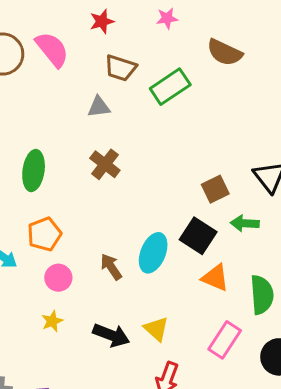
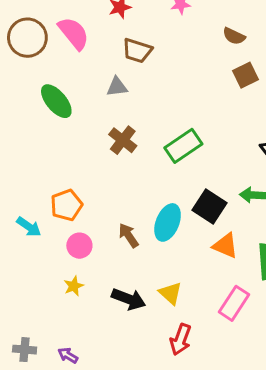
brown semicircle: (225, 52) -> (234, 36), size x0.7
green rectangle: (170, 87) -> (183, 146), moved
green ellipse: (34, 171) -> (56, 101), moved, turned -48
brown square: (215, 189) -> (246, 75), moved

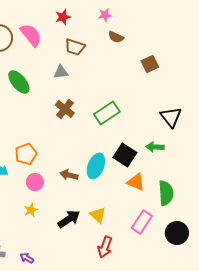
brown semicircle: (234, 36) -> (116, 37), moved
brown arrow: (129, 235) -> (69, 175), turned -42
black arrow: (129, 299) -> (69, 219), turned -55

